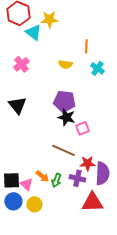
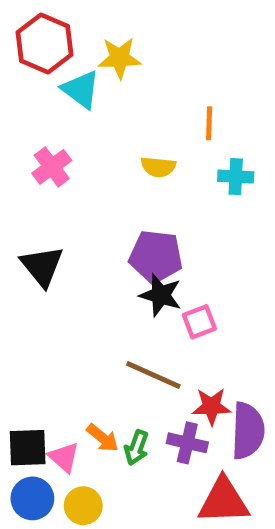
cyan cross: (97, 68) -> (236, 177), turned -32

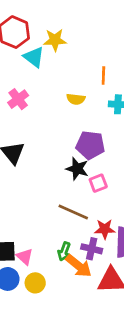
purple pentagon: (156, 256) -> (90, 145), moved
orange arrow: (103, 438) -> (79, 266), moved, size x1.5

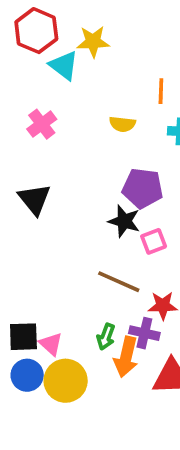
orange arrow: (79, 266) -> (126, 357), turned 64
yellow circle: (35, 283) -> (66, 381), size x1.5

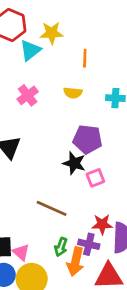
cyan triangle: (64, 65) -> (30, 50), turned 45
orange line: (161, 91) -> (85, 58), moved
pink cross: (42, 124) -> (28, 95), moved
brown line: (119, 282) -> (52, 208), moved

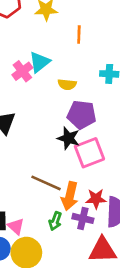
cyan triangle: (30, 50) -> (39, 62), moved
yellow semicircle: (73, 93) -> (67, 84), moved
pink square: (95, 178) -> (89, 153), size x1.6
orange arrow: (76, 262) -> (70, 196), moved

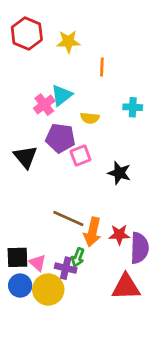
purple pentagon: (82, 115) -> (60, 138), moved
black star: (68, 138) -> (119, 173), moved
pink square: (89, 153) -> (80, 155), moved, size x0.7
purple cross: (83, 218) -> (66, 268), moved

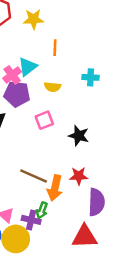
orange line: (102, 67) -> (55, 48), moved
purple pentagon: (60, 138) -> (17, 94), moved
red star: (119, 235) -> (79, 176), moved

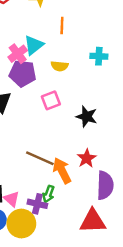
red star: (79, 176) -> (87, 158), turned -30
orange arrow: (55, 188) -> (62, 171), turned 140

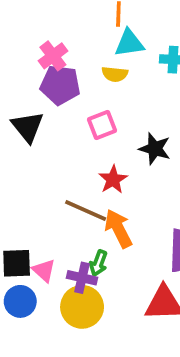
cyan triangle: (34, 45) -> (129, 43), moved, turned 30
red star: (87, 158) -> (113, 180), moved
yellow circle: (21, 224) -> (82, 307), moved

